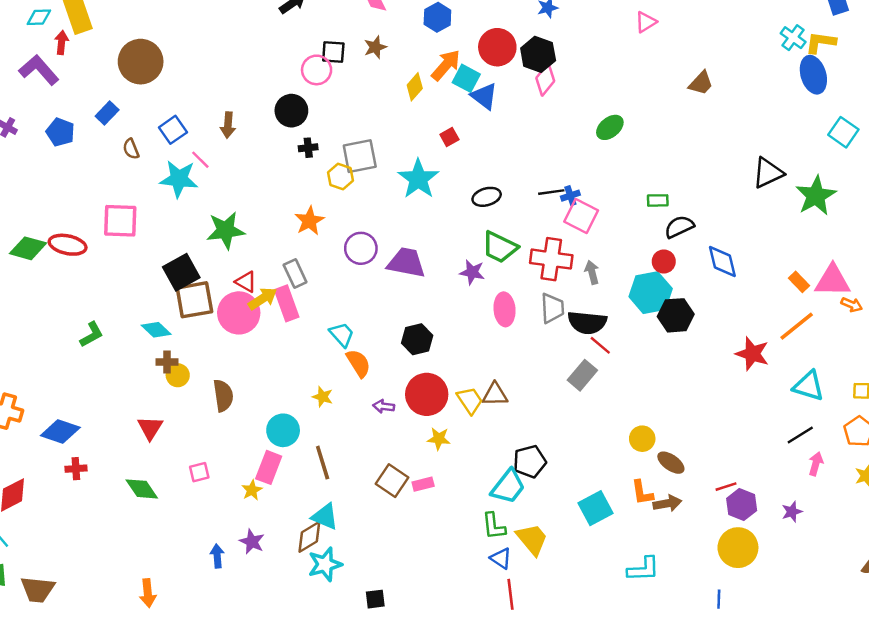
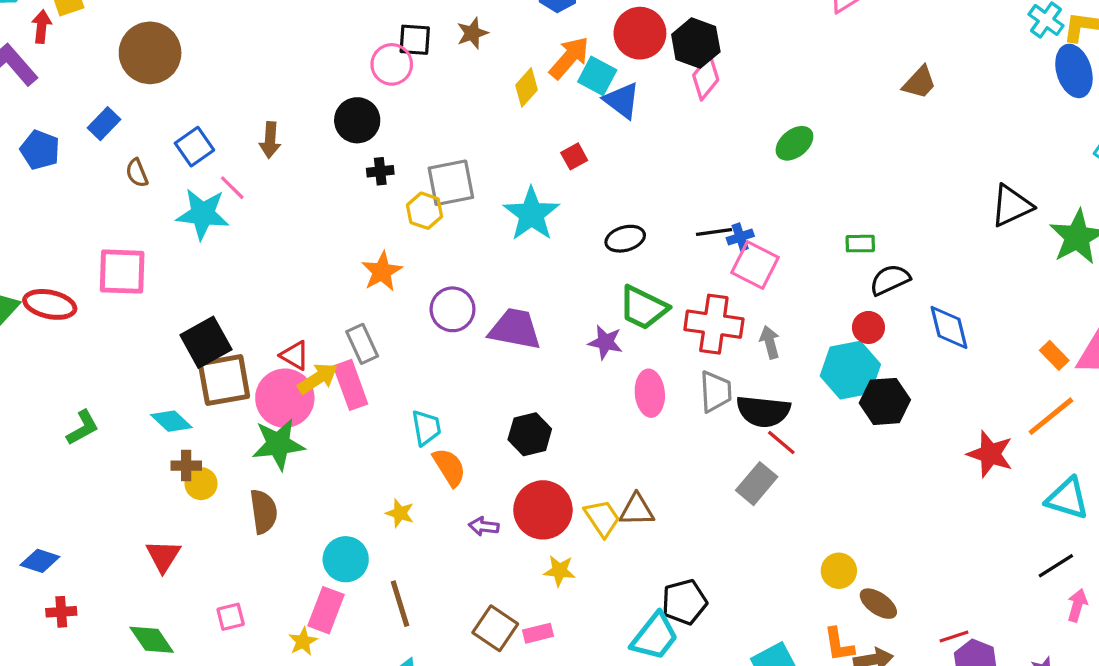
green star: (226, 230) -> (278, 444), moved
cyan trapezoid: (342, 335) -> (426, 428), turned 32
blue diamond: (60, 431) -> (40, 561), size x0.7

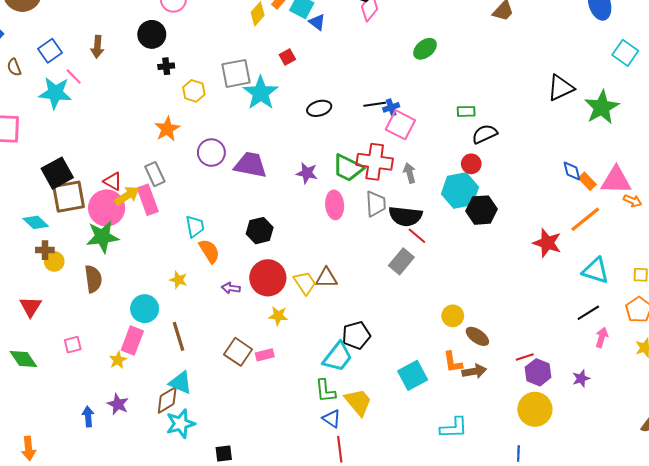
blue triangle: (622, 101) -> (317, 22), size x0.7
gray square: (451, 183) -> (236, 73), moved
green trapezoid: (643, 308) -> (348, 168), moved
blue diamond: (949, 327) -> (572, 171), moved, size x0.7

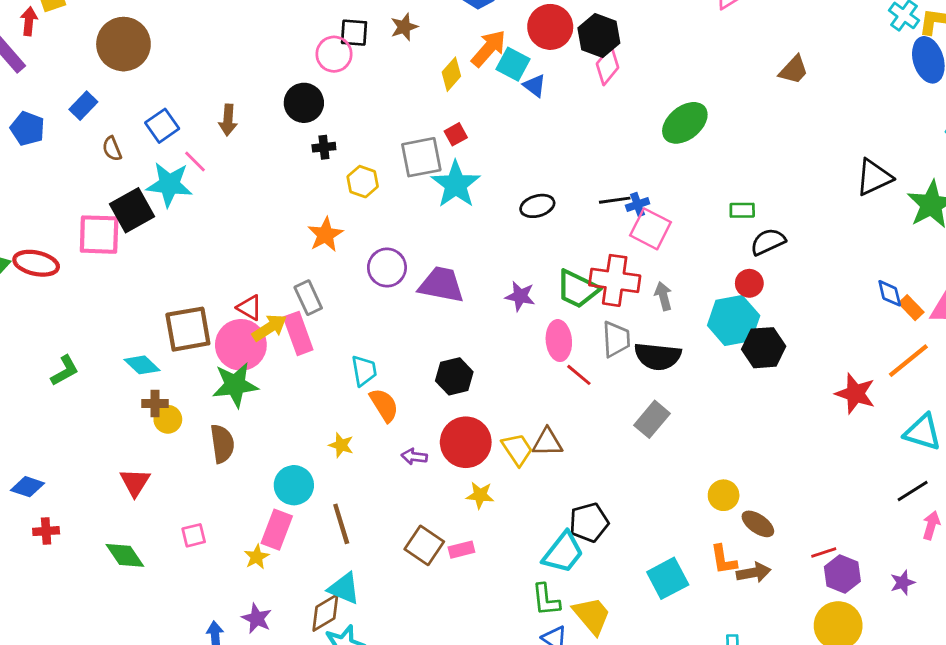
green ellipse: (425, 49) -> (685, 123), size x1.4
red square: (287, 57) -> (456, 134), moved
black square: (57, 173) -> (132, 210), moved
red line: (417, 236) -> (579, 375), moved

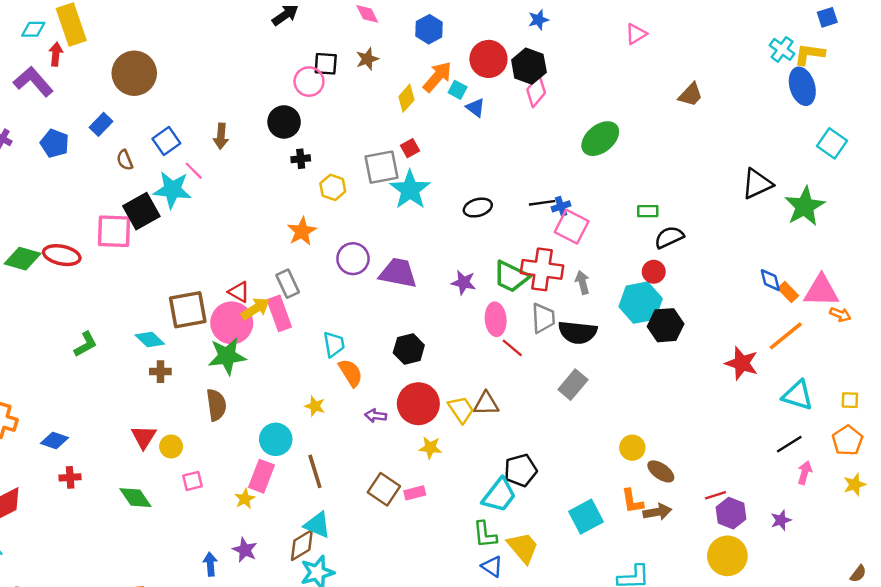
cyan square: (513, 64) -> (458, 90), size x0.7
yellow circle: (168, 419) -> (171, 446), moved

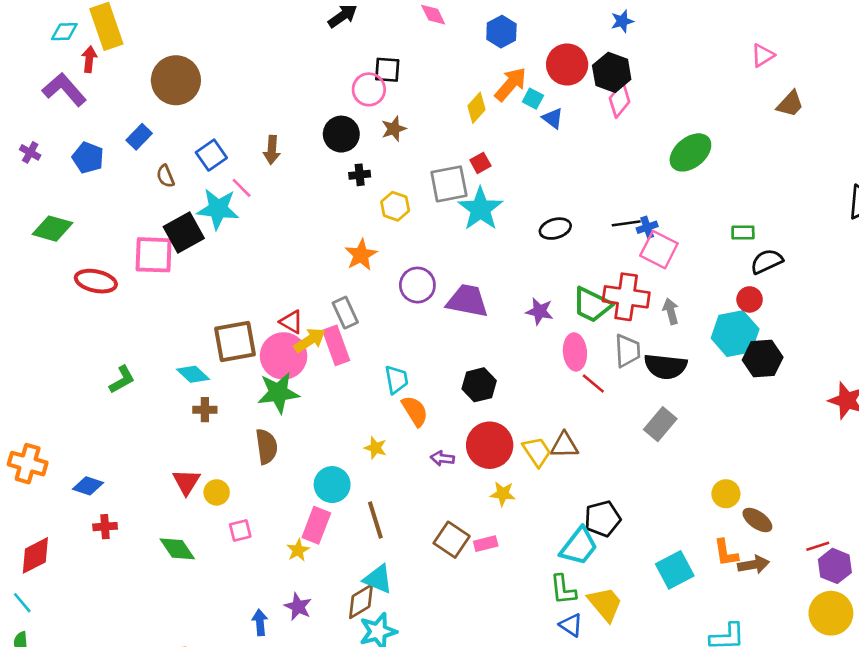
pink triangle: (636, 34) -> (763, 55), moved
brown star: (367, 59) -> (394, 129), moved
green diamond: (23, 259) -> (53, 229), moved

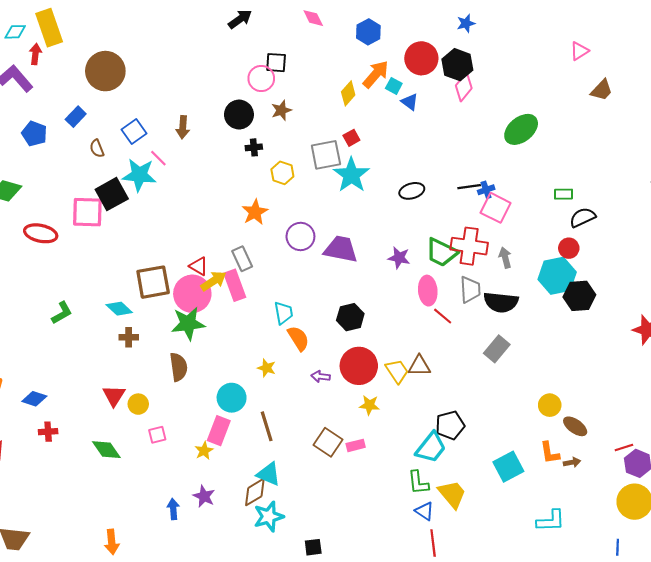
brown arrow: (753, 565) -> (572, 462), size x0.7

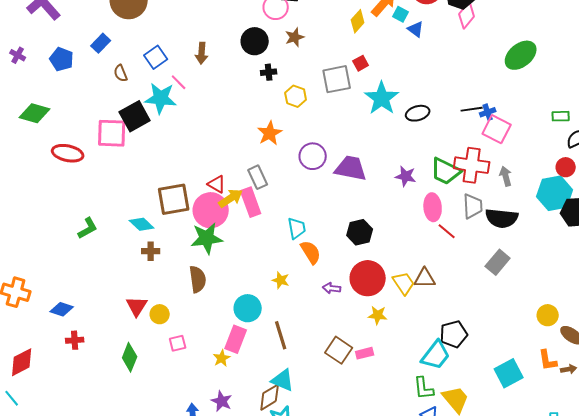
cyan star: (351, 175) -> (382, 98), moved
green diamond: (106, 450) -> (130, 357), turned 56

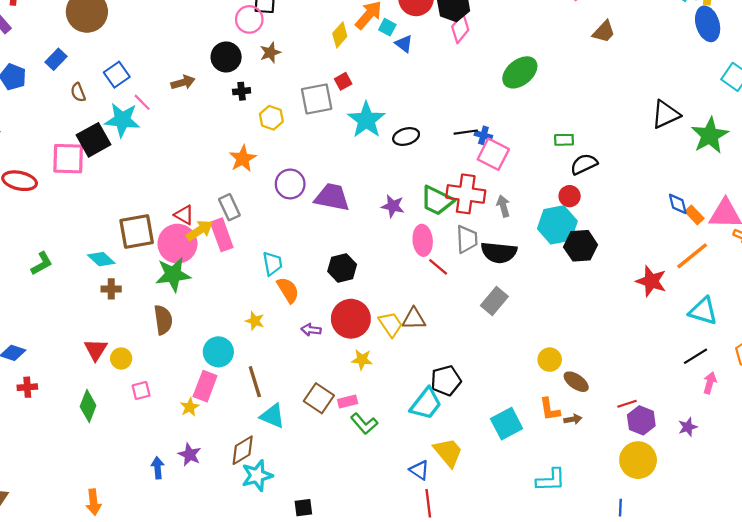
brown arrow: (202, 53) -> (183, 82), moved, turned -110
blue cross: (488, 112) -> (483, 135), turned 35
cyan triangle: (283, 380) -> (272, 416), moved
green L-shape: (424, 388) -> (364, 424), moved, turned -35

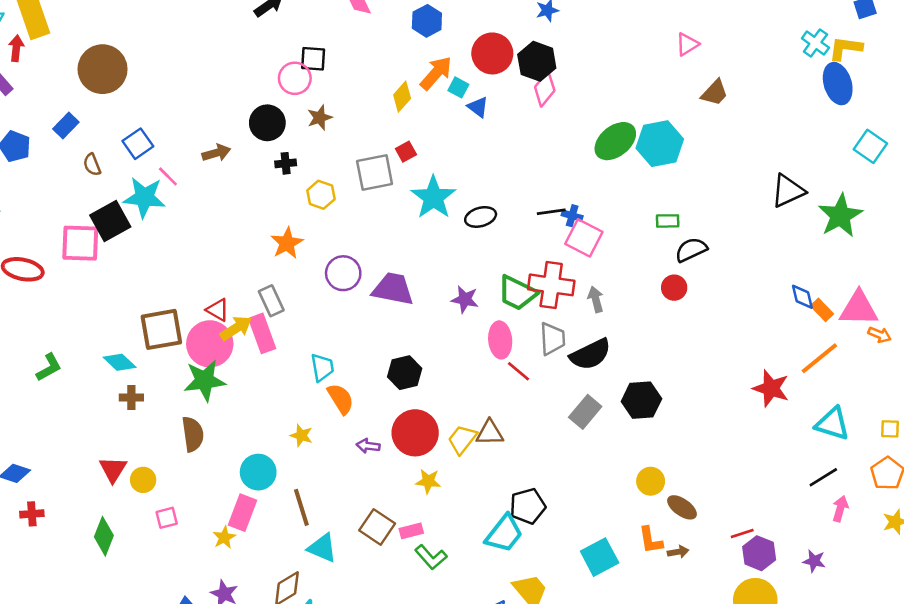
cyan hexagon: (557, 225) -> (660, 144), moved
black hexagon: (581, 246) -> (641, 400), moved
black semicircle: (499, 252) -> (590, 354), turned -32
yellow trapezoid: (391, 324) -> (462, 439), turned -108
purple star: (688, 427) -> (814, 561), turned 30

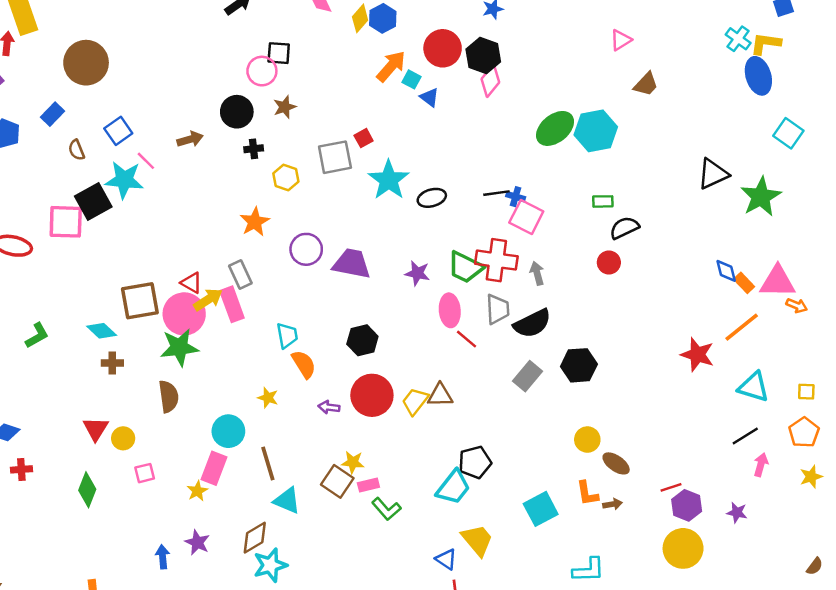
yellow diamond: (402, 97) -> (360, 18), moved
yellow star: (428, 481) -> (353, 462), moved

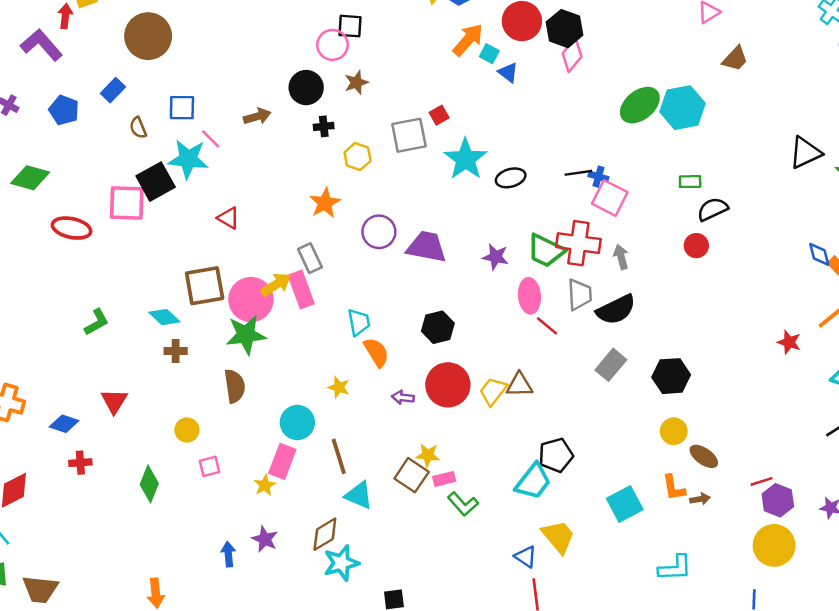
blue square: (118, 131) -> (182, 108), turned 36
red triangle: (191, 283) -> (228, 218), moved
red star: (697, 355) -> (789, 342), size x0.7
black hexagon: (579, 365) -> (671, 376), moved
red triangle: (96, 429) -> (114, 401), moved

